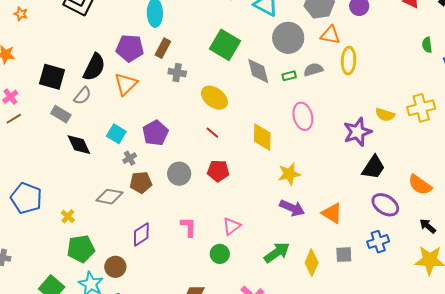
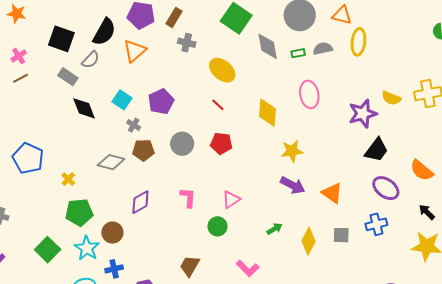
gray cross: (130, 158) -> (134, 125), turned -32
green arrow: (277, 253) -> (275, 229), size x0.6

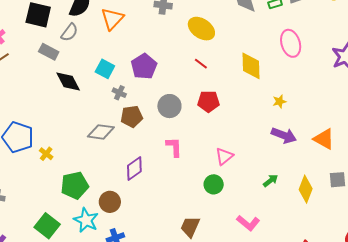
yellow star: (292, 151) -> (279, 101), size x0.6
yellow cross: (68, 179) -> (46, 154), moved
pink L-shape: (188, 198) -> (174, 147), moved

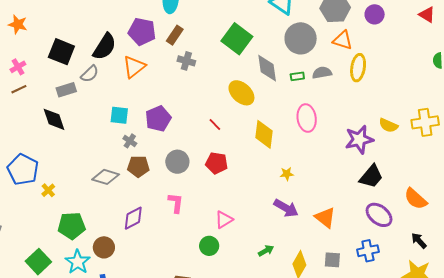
yellow ellipse: (201, 29) -> (241, 93), moved
gray rectangle: (49, 52) -> (66, 90), turned -54
cyan square: (105, 69) -> (119, 115), turned -30
black diamond: (68, 81) -> (54, 119), moved

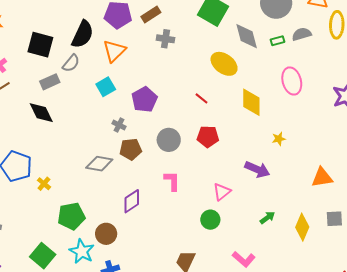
brown rectangle: (175, 35) -> (151, 15), turned 30
cyan square: (119, 115) -> (106, 87), moved, turned -30
purple arrow: (286, 208) -> (257, 169), moved
orange triangle: (325, 218) -> (322, 178), turned -40

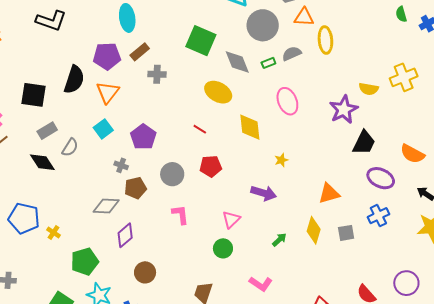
gray semicircle: (71, 63) -> (70, 147), moved
purple diamond: (132, 201) -> (125, 235), moved
yellow diamond: (302, 227) -> (314, 230), moved
brown circle: (106, 234) -> (145, 272), moved

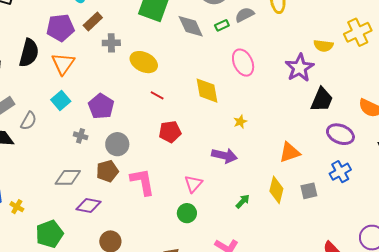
yellow ellipse: (218, 92) -> (144, 62), moved
gray circle: (172, 174) -> (117, 144), moved
brown pentagon: (135, 188) -> (107, 171), moved
pink L-shape: (180, 215) -> (142, 182), size x1.4
purple diamond: (125, 235) -> (88, 205), turned 55

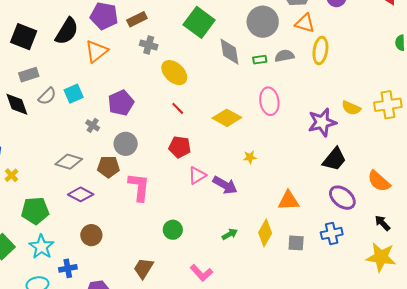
yellow diamond: (207, 91) -> (227, 118), turned -68
cyan square: (61, 101) -> (74, 94), moved
pink triangle: (193, 184) -> (197, 175), moved

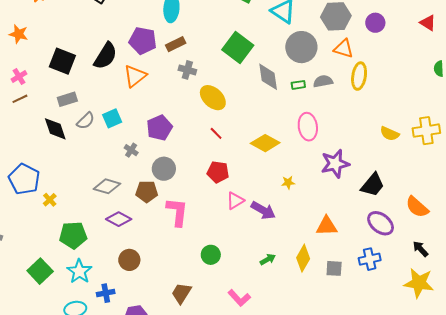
purple star: (322, 122) -> (335, 164), moved

